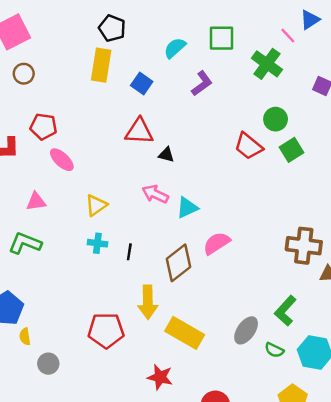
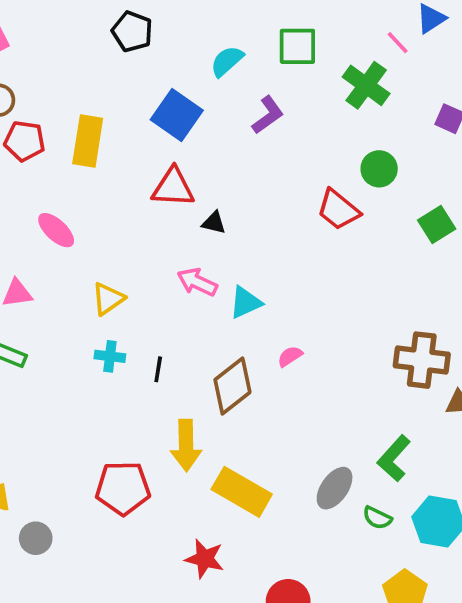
yellow rectangle: (101, 65) -> (88, 141), moved
blue square: (142, 84) -> (177, 115), size x1.5
red pentagon: (43, 127) -> (25, 141), moved
green square: (291, 150) -> (437, 225), moved
pink semicircle: (217, 243) -> (290, 356), size x0.6

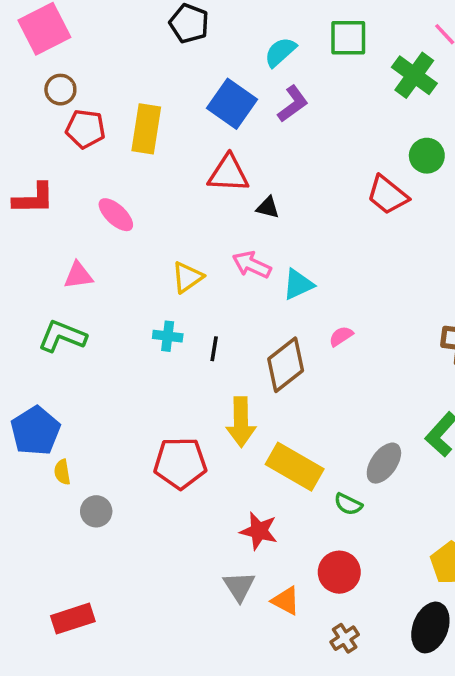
purple L-shape: (268, 115) -> (293, 104), moved
yellow triangle: (108, 299) -> (187, 277), moved
green semicircle: (377, 518) -> (348, 504), moved

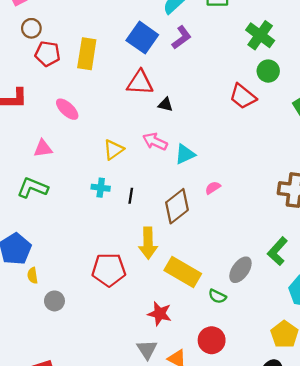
green cross: (414, 75) -> (260, 35), moved

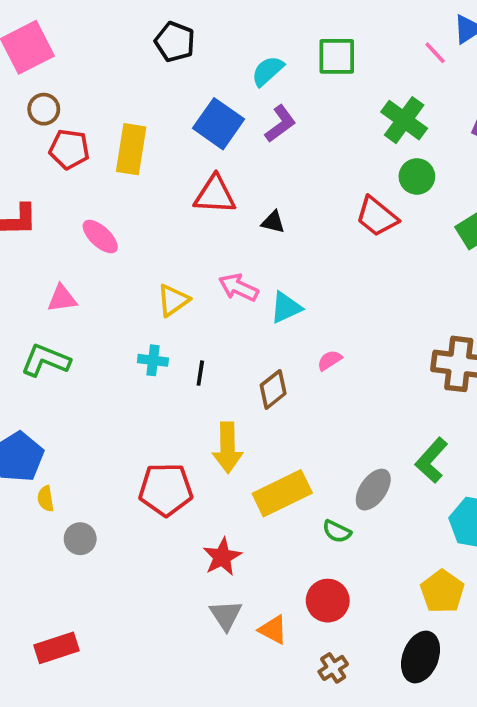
black triangle: (165, 105) -> (273, 222), moved
brown diamond: (177, 206) -> (273, 389), size x0.7
yellow rectangle: (183, 272) -> (282, 493), turned -56
red star: (160, 314) -> (222, 557), moved, turned 30

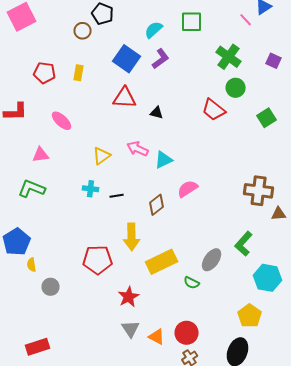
brown circle: (44, 109) -> (83, 31), moved
yellow rectangle: (131, 149) -> (79, 73), size x0.6
pink semicircle: (330, 360) -> (188, 189), size x1.5
black line: (200, 373) -> (117, 196), turned 72
red circle: (328, 601) -> (187, 333), moved

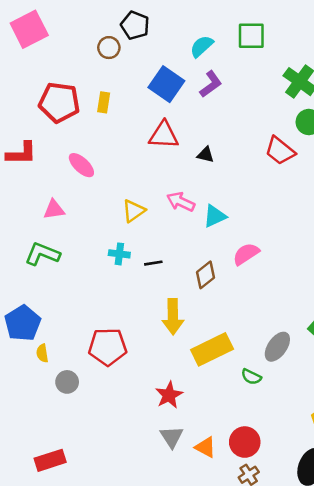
red pentagon: (45, 73) -> (59, 102), size x1.4
red pentagon: (98, 260) -> (108, 347), moved

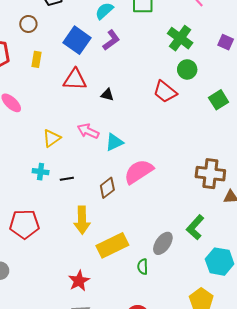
brown circle: (109, 48) -> (28, 24), moved
yellow rectangle: (104, 102) -> (37, 59), moved
pink semicircle: (246, 254) -> (139, 172), size x1.4
red pentagon: (108, 347) -> (24, 224), moved
green semicircle: (251, 377) -> (143, 267), turned 63

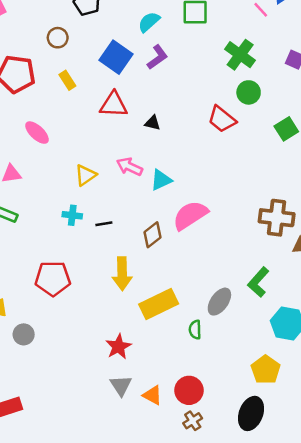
yellow rectangle: (37, 59) -> (67, 80), turned -42

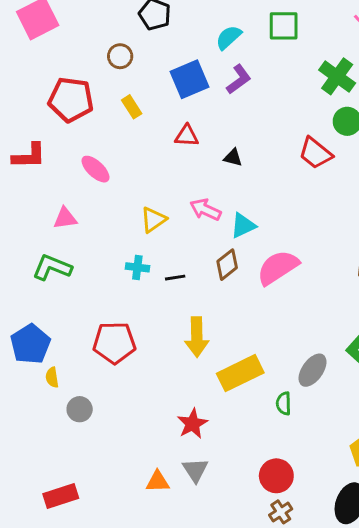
blue square: (116, 57) -> (190, 79), turned 32
red triangle: (114, 105) -> (187, 136), size x0.7
brown diamond: (153, 235) -> (227, 265), moved
orange triangle: (153, 395) -> (158, 482), moved, turned -30

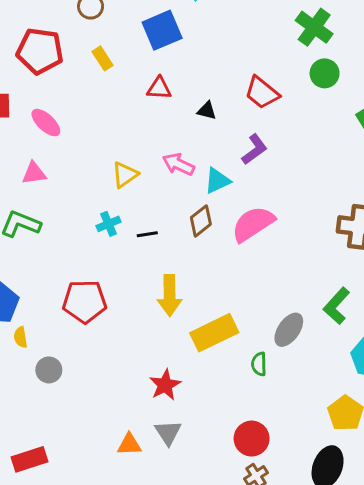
purple L-shape: (239, 79) -> (255, 149), moved
red trapezoid: (315, 153) -> (262, 93), moved
pink ellipse: (95, 169) -> (46, 123), moved
cyan cross: (137, 267) -> (108, 224), turned -30

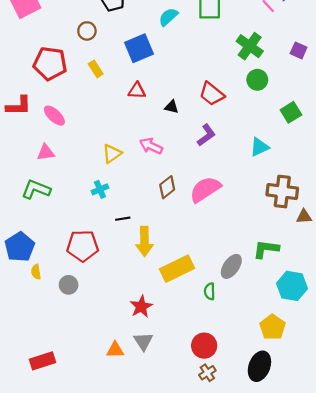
cyan triangle: (217, 181) -> (259, 147), moved
black line: (147, 234) -> (123, 219), moved
green L-shape: (336, 306) -> (266, 249), turned 56
gray circle: (49, 370) -> (69, 285), moved

